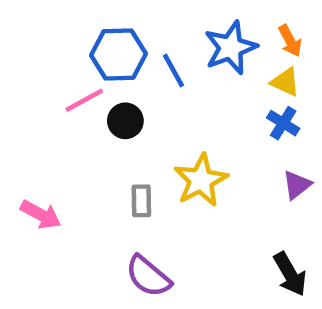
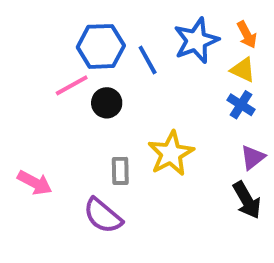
black arrow: (290, 274) -> (247, 200), moved
purple semicircle: (148, 276) -> (103, 216), moved

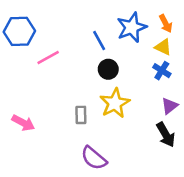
blue hexagon: (101, 46) -> (19, 31), moved
black circle: (107, 103) -> (108, 69), moved
purple semicircle: (103, 216) -> (94, 158), moved

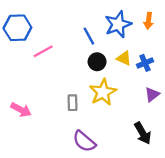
orange arrow: (166, 24) -> (149, 21), turned 35
yellow triangle: (163, 47) -> (124, 58), moved
blue cross: (162, 71) -> (145, 63), turned 35
black arrow: (166, 135) -> (143, 133), moved

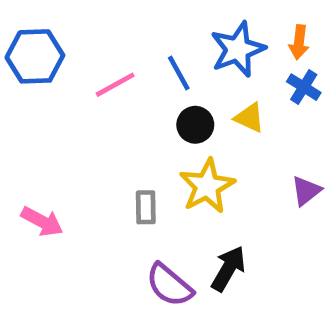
pink line: (43, 51) -> (115, 85), moved
blue cross: (145, 63) -> (304, 87), moved, turned -35
black arrow: (143, 133) -> (228, 269), moved, turned -120

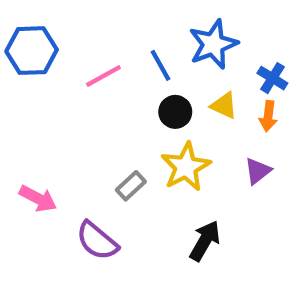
orange arrow: (299, 42) -> (268, 116), moved
purple triangle: (306, 191) -> (258, 171), moved
gray rectangle: (146, 207) -> (131, 186), turned 48
purple semicircle: (169, 285) -> (97, 241), moved

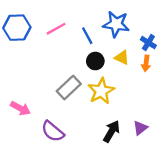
blue star: (213, 44) -> (116, 24), turned 30
pink line: (103, 76) -> (56, 29), moved
purple triangle: (258, 171) -> (140, 128), moved
gray rectangle: (131, 186) -> (69, 88), moved, size x1.5

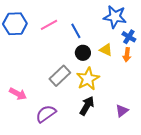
blue star: (116, 24) -> (115, 17), moved
purple semicircle: (53, 131) -> (46, 114), turned 105
black arrow: (111, 131) -> (87, 106), moved

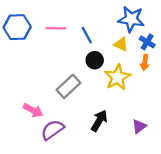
pink line: (49, 25) -> (56, 28), turned 30
yellow triangle: (106, 50) -> (121, 44), moved
yellow star: (88, 79) -> (117, 77), moved
pink arrow: (18, 94) -> (33, 110), moved

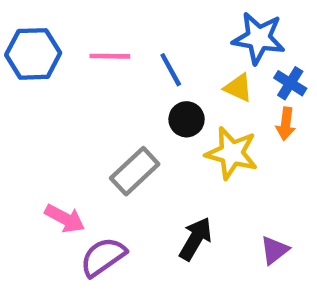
yellow star: (117, 77) -> (232, 153), turned -30

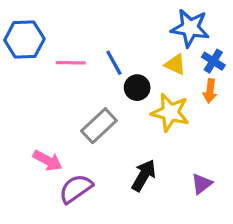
pink line: (110, 56) -> (71, 63), moved
blue line: (171, 70) -> (114, 63), moved

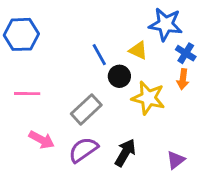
pink line: (71, 63) -> (27, 94), moved
yellow triangle: (175, 64) -> (138, 50), moved
purple semicircle: (76, 189) -> (83, 150), moved

